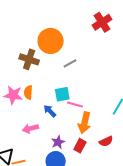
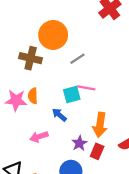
pink line: (75, 105) -> (86, 88), moved
purple star: (58, 142) -> (79, 143), moved

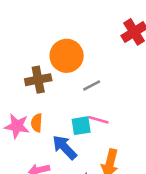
brown cross: (31, 58) -> (38, 80), turned -30
blue arrow: (59, 115) -> (65, 147), size x1.5

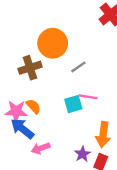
orange semicircle: (37, 123) -> (33, 106), turned 140
blue arrow: (65, 147) -> (22, 129), moved

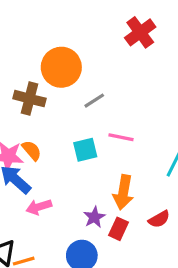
brown cross: (30, 68) -> (30, 99), turned 30
pink line: (88, 97) -> (121, 137), moved

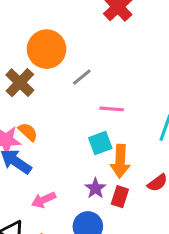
brown cross: (30, 99) -> (20, 83), turned 36
cyan square: (85, 150) -> (100, 143), moved
pink arrow: (39, 207) -> (44, 200), moved

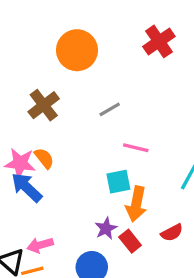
orange circle: (47, 49) -> (77, 50), moved
red rectangle: (120, 197) -> (130, 241), turned -65
pink arrow: (44, 200) -> (40, 245), moved

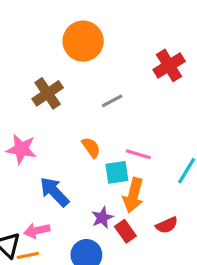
red cross: (159, 41) -> (169, 65), moved
pink line: (136, 148) -> (138, 154), moved
orange semicircle: (44, 158) -> (91, 147), moved
blue arrow: (27, 187) -> (54, 192), moved

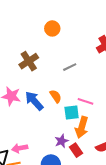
orange circle: (83, 41) -> (52, 28), size x0.6
blue arrow: (54, 192) -> (34, 101), moved

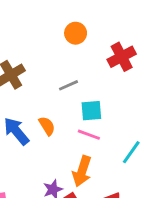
orange circle: (52, 28) -> (76, 33), moved
cyan square: (72, 113) -> (91, 111), moved

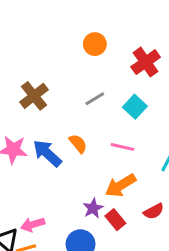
cyan square: (91, 111) -> (135, 107), moved, turned -35
orange arrow: (82, 171) -> (120, 185), turned 48

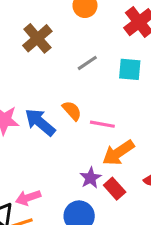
brown cross: (34, 96) -> (37, 38), moved
cyan square: (135, 107) -> (130, 69), turned -35
pink line: (123, 147) -> (102, 124), moved

